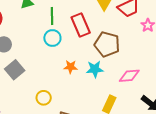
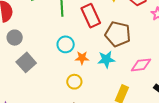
cyan circle: (52, 38) -> (66, 44), moved
yellow circle: (44, 98) -> (74, 82), moved

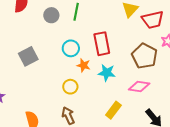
red rectangle: (91, 16) -> (102, 44), moved
brown pentagon: (118, 34) -> (144, 56), moved
gray circle: (15, 38) -> (51, 15), moved

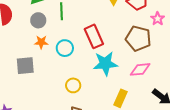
gray square: (28, 56) -> (25, 66), turned 36
orange star: (84, 65) -> (41, 42), moved
cyan star: (107, 73) -> (105, 64), size x1.4

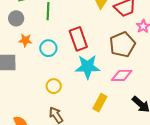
gray circle: (38, 20) -> (16, 18), moved
brown pentagon: (138, 38) -> (122, 44), turned 30

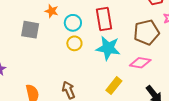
yellow circle: (54, 86) -> (74, 43), moved

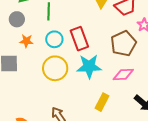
cyan circle: (73, 23) -> (54, 39), moved
yellow circle: (74, 43) -> (55, 68), size x1.6

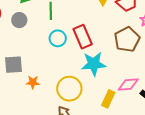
orange star: (26, 41) -> (33, 82), moved
yellow circle: (55, 68) -> (69, 89), moved
pink diamond: (123, 74) -> (128, 84), moved

